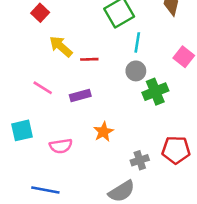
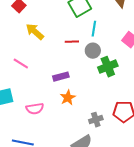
red line: (89, 59) -> (72, 42), moved
purple rectangle: (80, 96) -> (61, 77), moved

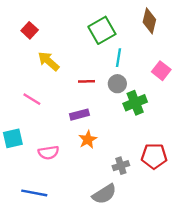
red line: (72, 42) -> (86, 81), moved

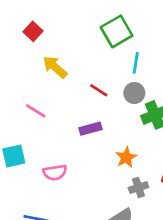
red line: (86, 81) -> (99, 90), turned 35
orange star: (88, 140) -> (126, 157), moved

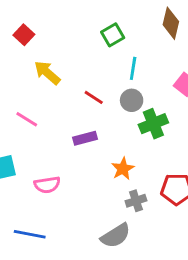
green square: (117, 31) -> (113, 35), size x0.7

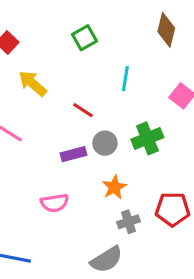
green square: (113, 35) -> (84, 38), moved
gray circle: (132, 100) -> (105, 143), moved
pink semicircle: (47, 185) -> (55, 203), moved

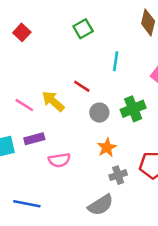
yellow arrow: (33, 83) -> (53, 101), moved
purple rectangle: (73, 154) -> (34, 139), moved

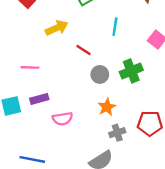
yellow arrow: (53, 101) -> (57, 28), moved, turned 115
pink line: (24, 105) -> (30, 67), turned -30

